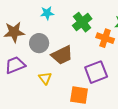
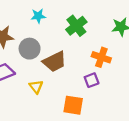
orange cross: (105, 38) -> (101, 57), moved
purple square: (96, 72) -> (92, 80), size x0.6

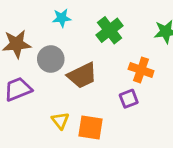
yellow triangle: (36, 87) -> (60, 121), moved
orange square: (73, 105) -> (90, 127), moved

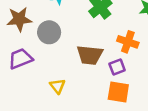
brown trapezoid: (82, 75) -> (90, 55), moved, turned 32
orange square: (90, 127) -> (118, 92), moved

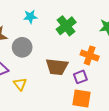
yellow triangle: (57, 86) -> (20, 84), moved

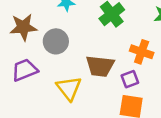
yellow triangle: (20, 84) -> (69, 88), moved, size x1.5

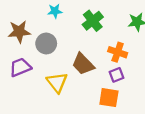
brown trapezoid: (100, 66) -> (83, 64), turned 40
purple square: (130, 79) -> (117, 75), moved

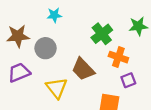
green cross: (93, 21) -> (102, 34), moved
purple square: (117, 75) -> (128, 80), moved

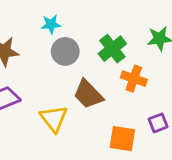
gray circle: (46, 48) -> (65, 51), moved
purple square: (128, 80) -> (158, 123), moved

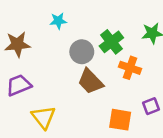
gray circle: (65, 51) -> (82, 52), moved
yellow triangle: (54, 119) -> (43, 117), moved

